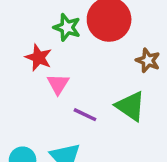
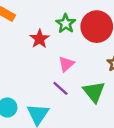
pink triangle: (58, 84) -> (66, 64), moved

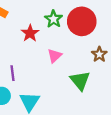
purple line: (60, 88) -> (13, 73), moved, turned 42

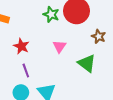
red star: (30, 33) -> (21, 46), moved

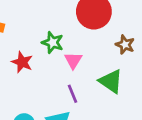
green star: (51, 14) -> (53, 43), moved
purple line: (26, 70) -> (72, 94), moved

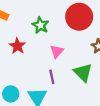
green star: (53, 43) -> (40, 25), moved

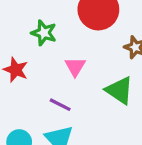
purple line: (52, 77) -> (60, 105), moved, turned -40

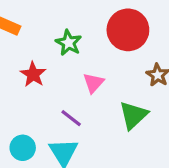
green triangle: (119, 90) -> (133, 115), turned 32

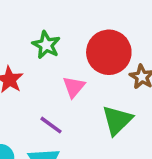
red circle: (128, 30) -> (109, 52), moved

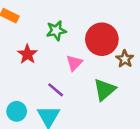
green star: (46, 45) -> (56, 31), turned 30

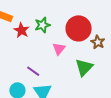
red star: (27, 54) -> (22, 30), moved
purple line: (56, 90) -> (33, 71), moved

